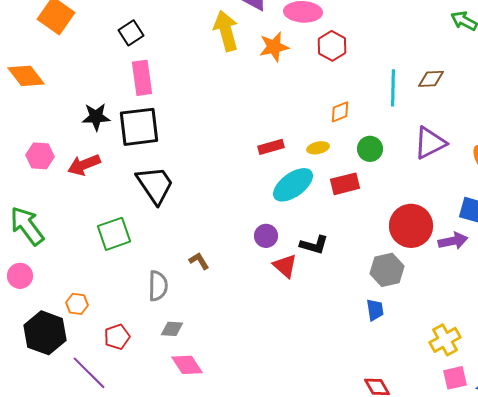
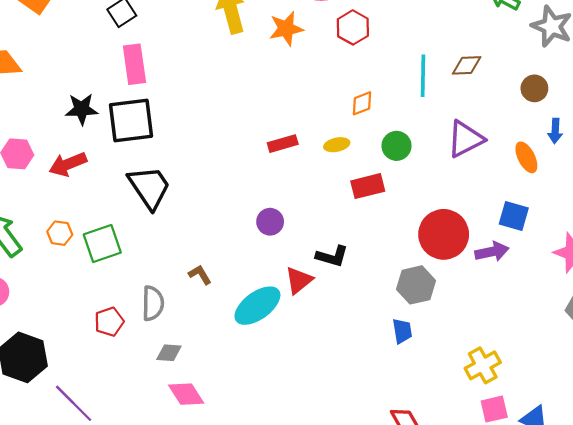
cyan ellipse: (293, 185) -> (257, 306), moved
purple circle: (266, 236) -> (270, 222), moved
red triangle: (285, 266) -> (299, 280), turned 40
orange hexagon: (77, 304) -> (60, 233), moved
red pentagon: (117, 337) -> (109, 322), moved

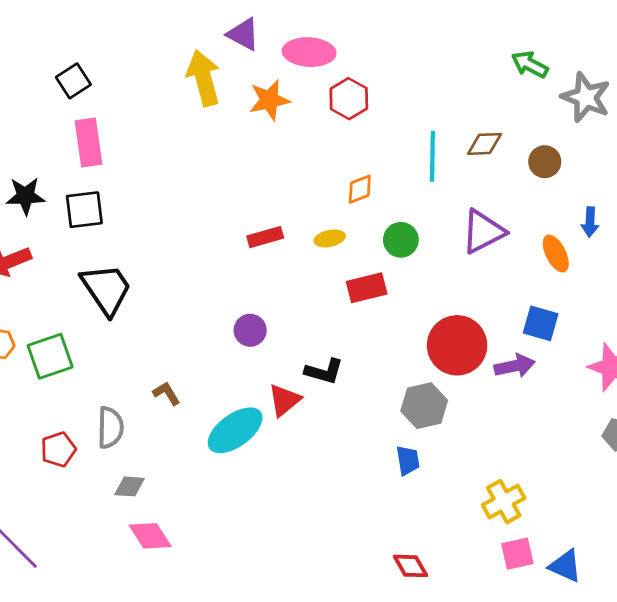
brown circle: (534, 88) -> (545, 162), moved
black square: (131, 121) -> (84, 210), size x0.7

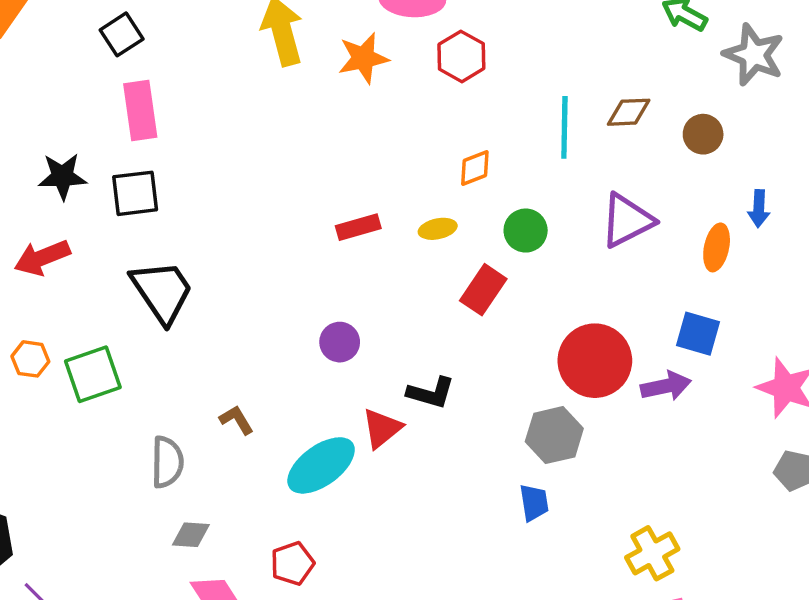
orange ellipse: (556, 254) -> (717, 247), turned 39
red rectangle: (367, 288) -> (483, 290), turned -42
red pentagon: (58, 449) -> (292, 563), moved

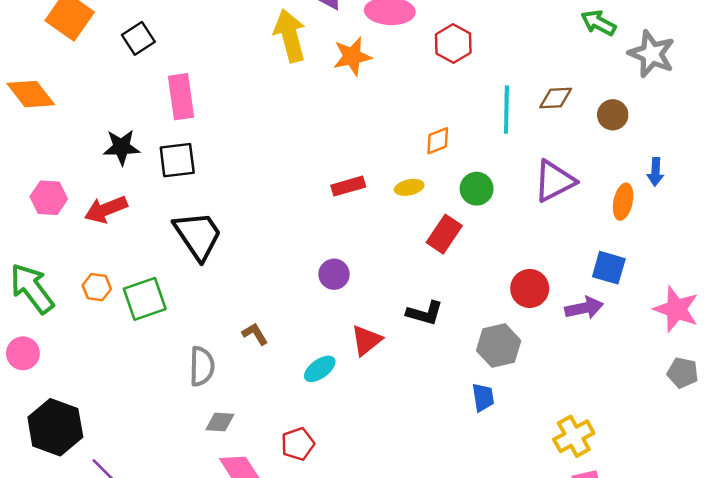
black square: (122, 34) -> (138, 38), moved
red hexagon: (461, 56) -> (453, 43), moved
red circle: (595, 361) -> (530, 288), size x0.7
black L-shape: (431, 393) -> (425, 313), moved
cyan ellipse: (321, 465) -> (320, 369), size x0.6

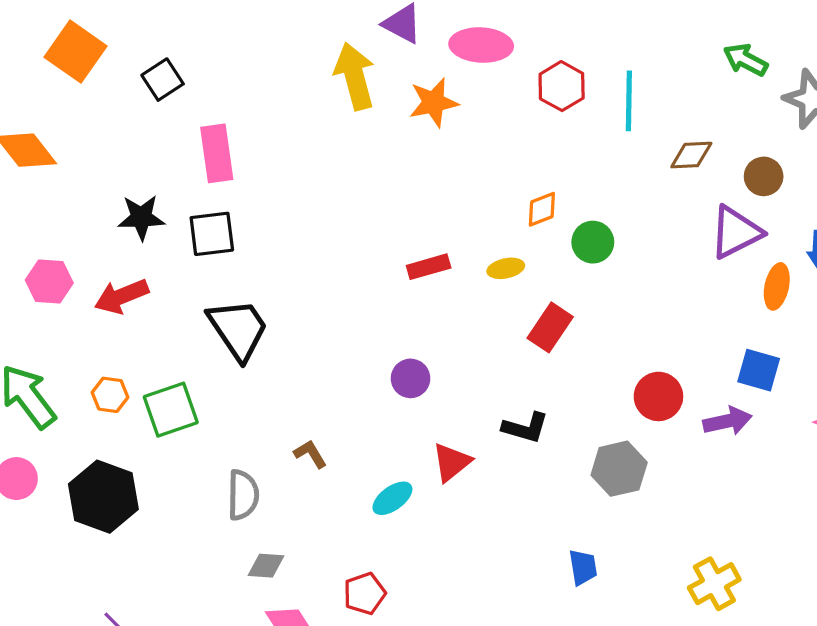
cyan line: (506, 110) -> (629, 101), moved
purple triangle: (554, 181) -> (736, 232), moved
green circle: (477, 189) -> (593, 242), moved
blue trapezoid: (483, 397) -> (583, 567), moved
black hexagon: (55, 427) -> (103, 497), moved

